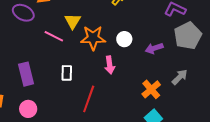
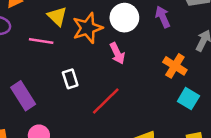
white circle: (124, 39) -> (124, 18), size x1.5
purple arrow: (154, 48) -> (163, 17), turned 102
red line: (89, 99) -> (106, 101), turned 44

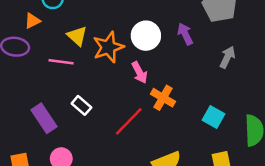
orange cross: (175, 66) -> (163, 98), moved
white rectangle: (70, 79) -> (81, 105), moved, turned -30

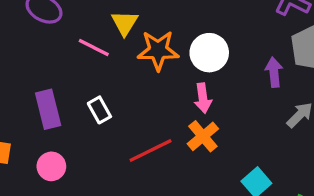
purple arrow: (185, 34) -> (274, 72), moved
pink arrow: (139, 72) -> (203, 98), moved

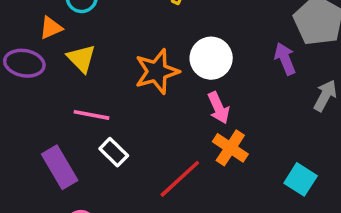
yellow triangle: (125, 23) -> (81, 59), moved
pink line: (94, 47) -> (91, 115), moved

